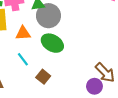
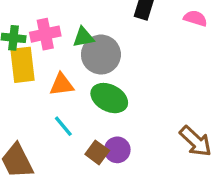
purple circle: (94, 86) -> (117, 150), moved

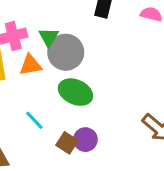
green triangle: (83, 37) -> (49, 37), turned -45
orange triangle: (62, 85) -> (31, 65), moved

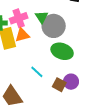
orange triangle: (31, 65) -> (22, 35), moved

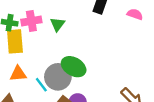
gray circle: (54, 26) -> (58, 77), moved
orange triangle: (22, 35) -> (18, 74), moved

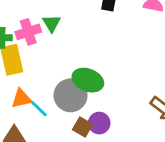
green triangle: (57, 24) -> (52, 23), moved
cyan line: (41, 85) -> (39, 109), moved

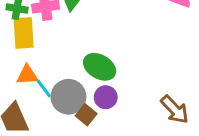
gray circle: (71, 95) -> (68, 97), moved
purple circle: (99, 123) -> (106, 97), moved

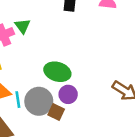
cyan line: (44, 88) -> (18, 100), turned 42

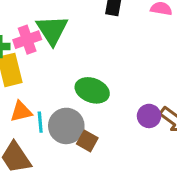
green triangle: (23, 26) -> (52, 30), size x1.6
purple circle: (68, 94) -> (149, 116), moved

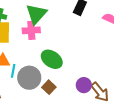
pink cross: (27, 40) -> (31, 30), moved
brown square: (87, 141) -> (49, 87), moved

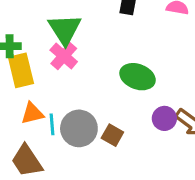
pink cross: (31, 30) -> (64, 56), turned -30
green ellipse: (52, 59) -> (138, 77), moved

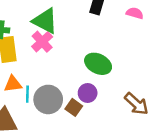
green triangle: (65, 29) -> (45, 21), turned -36
purple circle: (164, 118) -> (88, 93), moved

